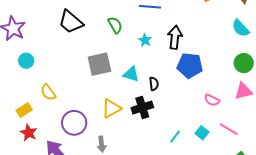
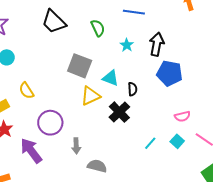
gray square: (99, 64) -> (80, 66), turned 30
pink semicircle: (212, 100) -> (182, 116), moved, turned -42
yellow triangle: (111, 108) -> (90, 96), moved
black cross: (142, 108) -> (119, 112), turned -30

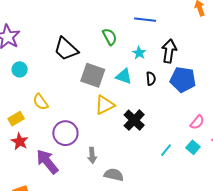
black trapezoid: (54, 22) -> (66, 49), moved
cyan triangle: (111, 78) -> (124, 76), moved
black semicircle: (132, 89) -> (151, 79), moved
pink semicircle: (182, 116) -> (197, 122), turned -35

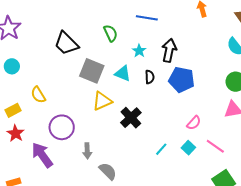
cyan circle: (20, 69) -> (12, 66), moved
gray semicircle: (114, 175) -> (108, 171), turned 30

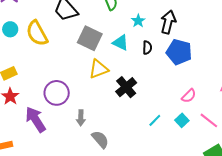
yellow semicircle: (38, 95) -> (37, 33), moved, size x1.5

